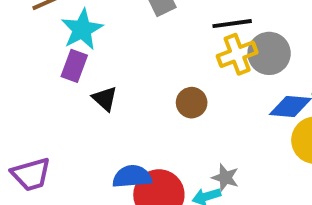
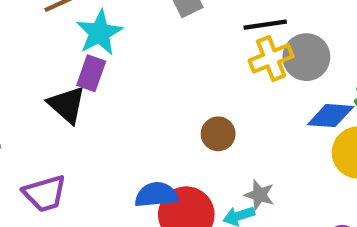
black triangle: (105, 99) -> (67, 105), moved, size x1.4
brown circle: (192, 103) -> (218, 134), moved

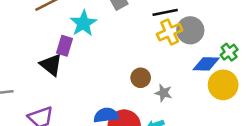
cyan star: (99, 33) -> (83, 23), moved
gray star: (259, 195) -> (163, 93), moved

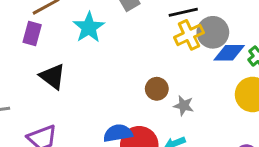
purple rectangle: (64, 46) -> (32, 34), moved
blue diamond: (206, 64) -> (229, 53), moved

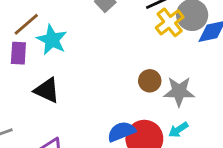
cyan star: (89, 27) -> (52, 40), moved
gray star: (184, 106) -> (179, 92), size x1.5

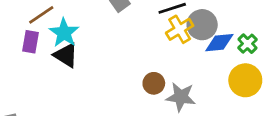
black triangle: (47, 90) -> (66, 55), moved

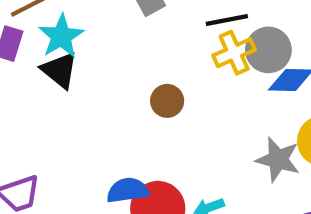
brown circle: (154, 83) -> (167, 101), moved
gray star: (181, 97) -> (278, 160), moved

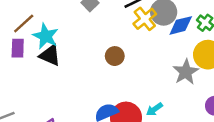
gray star: (278, 160) -> (186, 72), turned -30

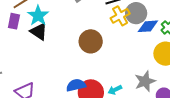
brown circle: (115, 56) -> (91, 41), size x1.5
gray star: (186, 72) -> (145, 81), moved

